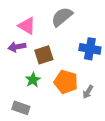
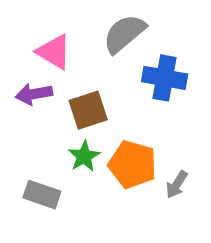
blue cross: (90, 49) -> (165, 78), moved
green star: (33, 80) -> (84, 156), moved
gray rectangle: (21, 108) -> (42, 195), moved

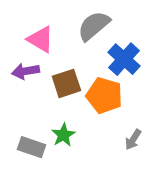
blue cross: (165, 78) -> (124, 59), turned 32
green star: (84, 156) -> (63, 135), moved
orange pentagon: (132, 164) -> (104, 96), moved

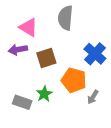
gray semicircle: (94, 26) -> (65, 18), turned -45
blue cross: (124, 59) -> (95, 54), moved
orange pentagon: (104, 96) -> (74, 80), moved

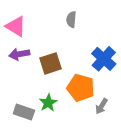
gray semicircle: (65, 18) -> (71, 19), size x0.6
pink triangle: (28, 27) -> (16, 26), moved

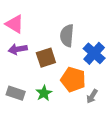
gray semicircle: (71, 19) -> (67, 36), moved, size x1.5
gray rectangle: (24, 112) -> (16, 93), moved

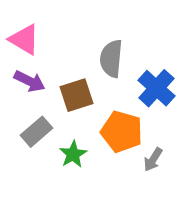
purple arrow: (18, 49) -> (30, 81), turned -144
gray rectangle: (16, 93) -> (37, 132), moved, turned -60

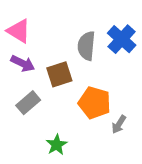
blue cross: (156, 88) -> (122, 39), moved
green star: (73, 154) -> (57, 145), moved

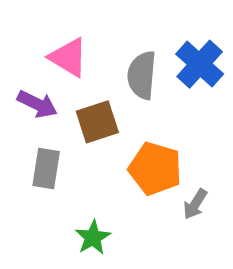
pink triangle: (19, 31) -> (68, 57), moved
gray rectangle: (28, 103) -> (46, 169), turned -40

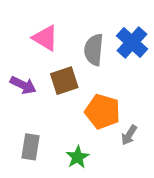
purple arrow: (37, 104) -> (23, 85), moved
gray rectangle: (46, 169) -> (30, 147), moved
green star: (93, 237) -> (78, 157), moved

